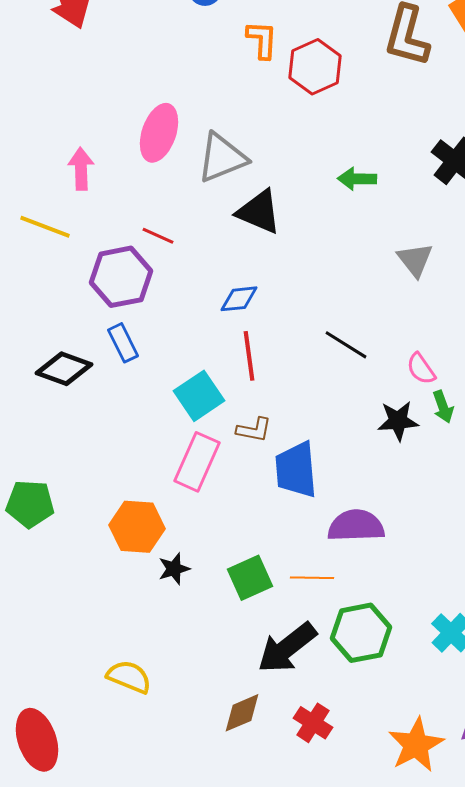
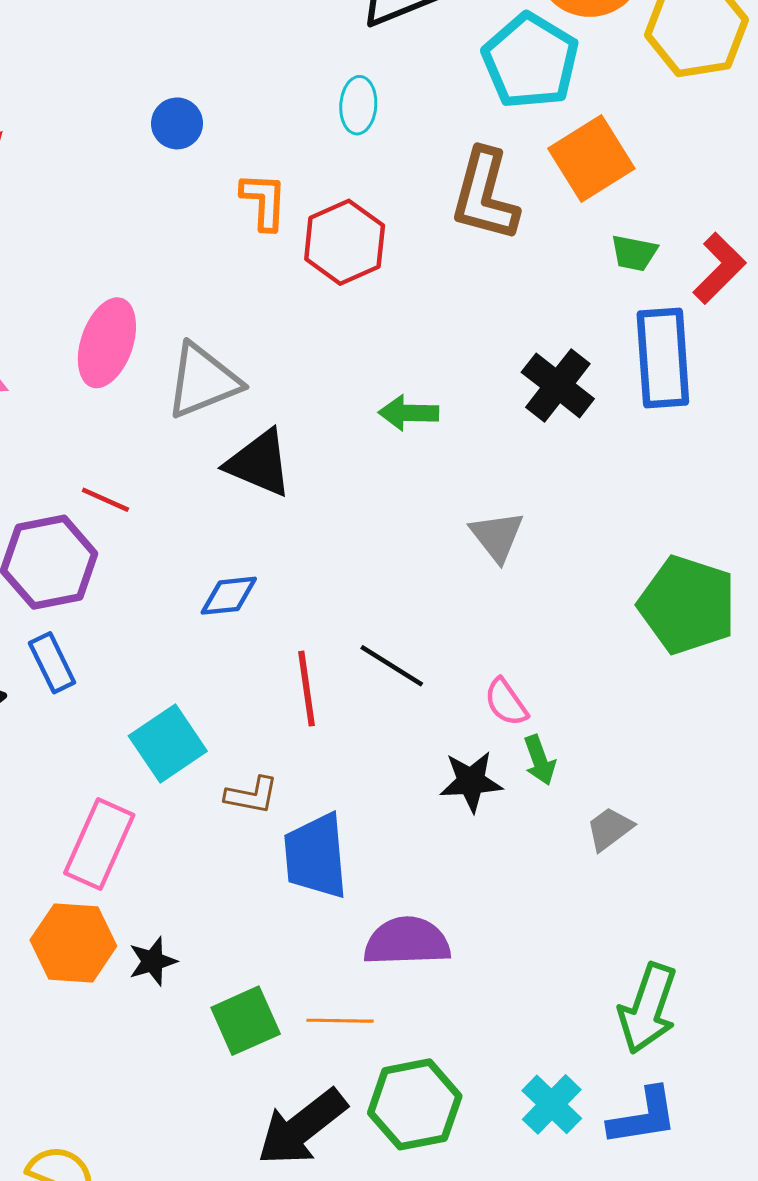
red line: (249, 356) -> (306, 689), moved
pink rectangle: (197, 462) -> (99, 844), moved
black star: (174, 569) -> (153, 961), moved

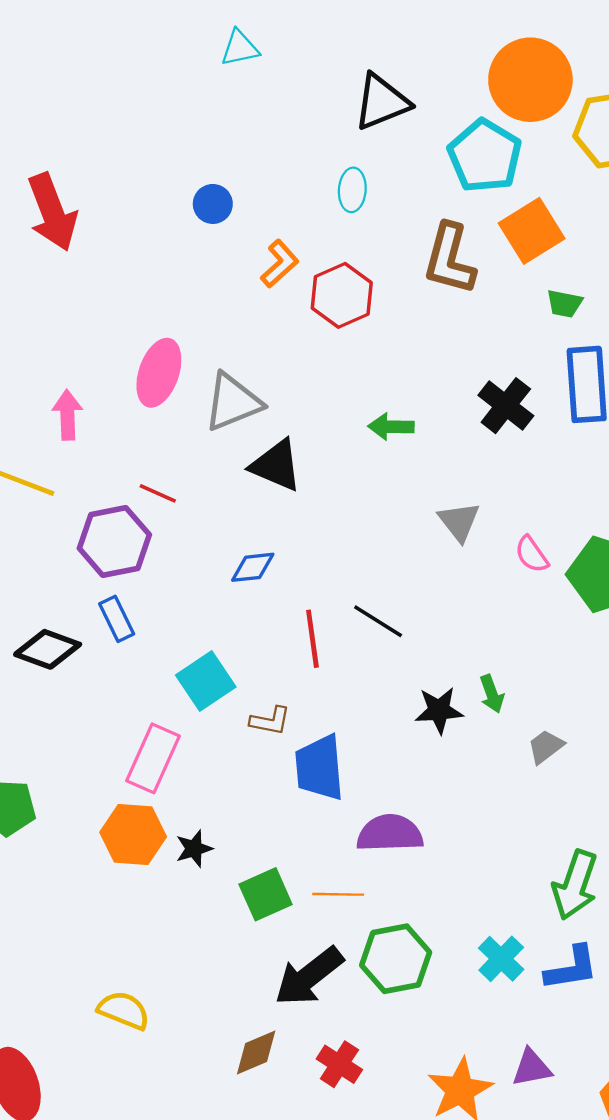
orange L-shape: (264, 201) -> (280, 264), turned 45
pink semicircle: (506, 702) -> (532, 554), moved

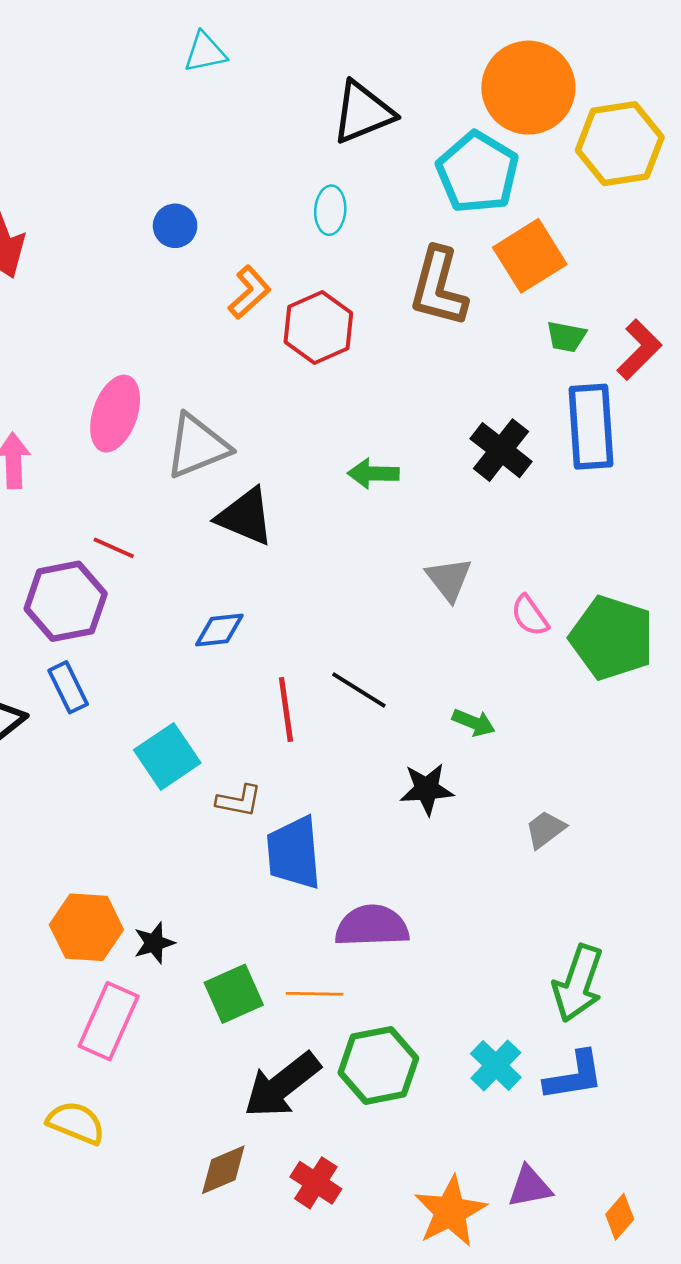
green arrow: (492, 694) -> (474, 723), moved, turned -48
pink rectangle: (153, 758) -> (109, 1021), moved

